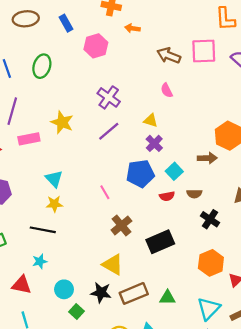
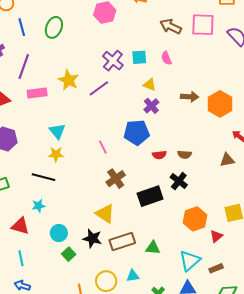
purple line: (109, 131) -> (99, 88), moved
brown arrow: (207, 158) -> (190, 97), moved
cyan square: (174, 171) -> (139, 57), moved, turned 35
black cross: (210, 219) -> (179, 181), moved

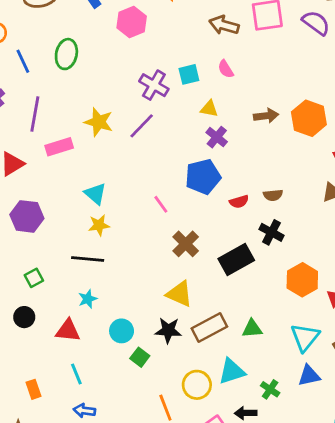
cyan triangle: (133, 276) -> (232, 371), size x1.5

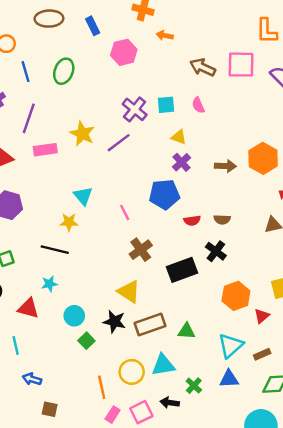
brown arrow: (266, 116) -> (225, 166), moved
cyan triangle: (95, 194) -> (83, 196), moved
cyan line: (76, 374) -> (16, 345), moved

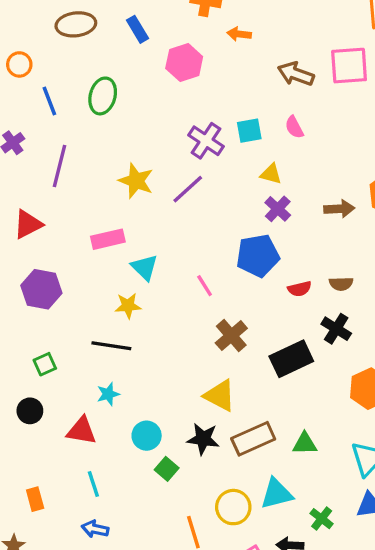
pink rectangle: (45, 150) -> (108, 239), moved
cyan line: (16, 345) -> (93, 484), moved

